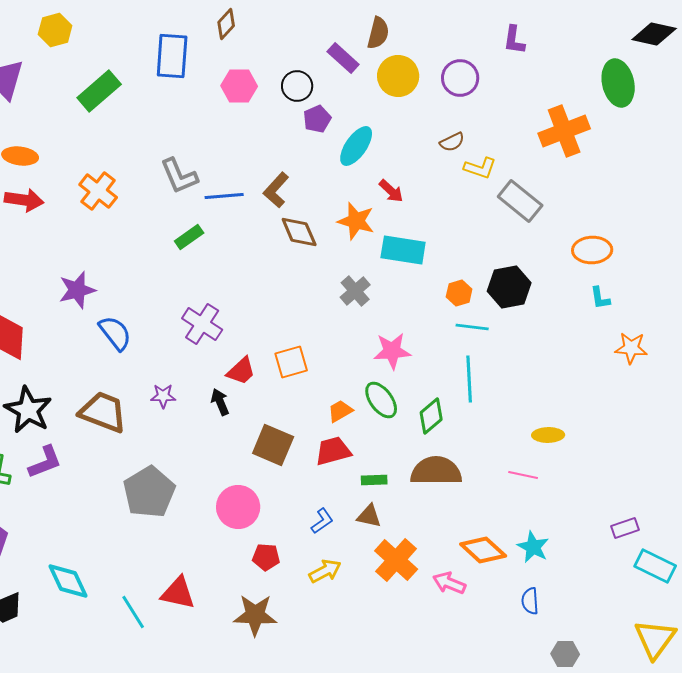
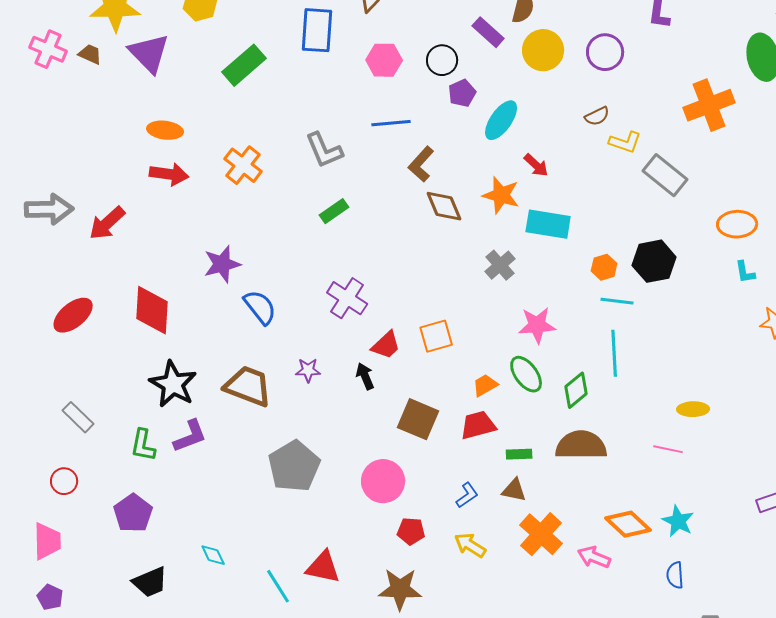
blue line: (224, 196) -> (391, 123), moved
yellow arrow: (325, 571) -> (470, 545), turned -120
cyan diamond: (68, 581) -> (213, 555), size x0.6

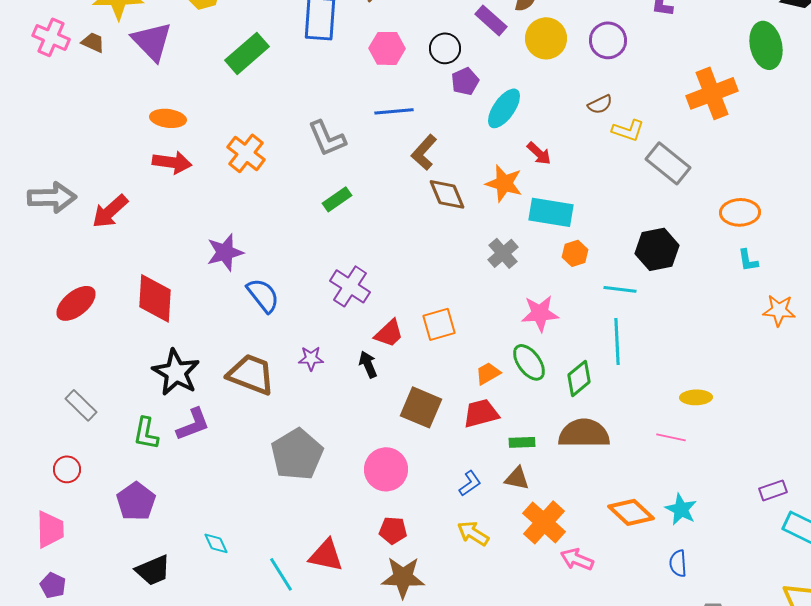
orange hexagon: (604, 267) -> (575, 253), moved
red pentagon: (411, 531) -> (393, 530), moved
pink arrow: (594, 557) -> (577, 559), moved

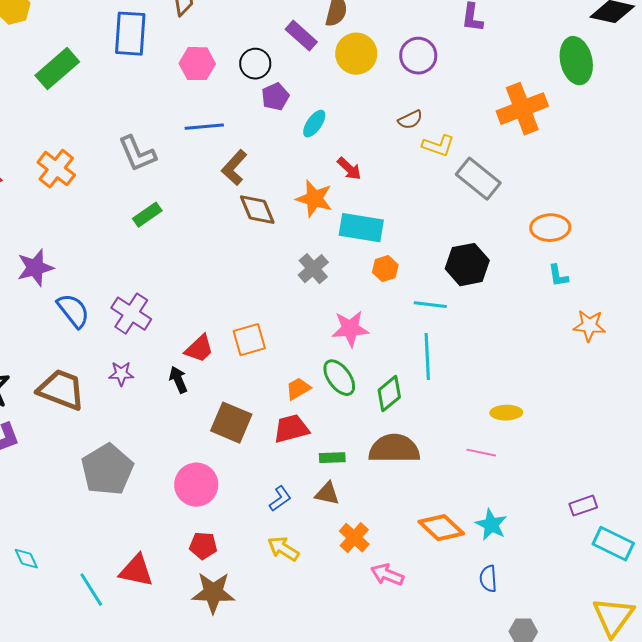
cyan ellipse: (504, 108) -> (314, 124), size x0.7
purple cross: (350, 286) -> (131, 314), moved
orange cross: (544, 522) -> (354, 538), size x0.7

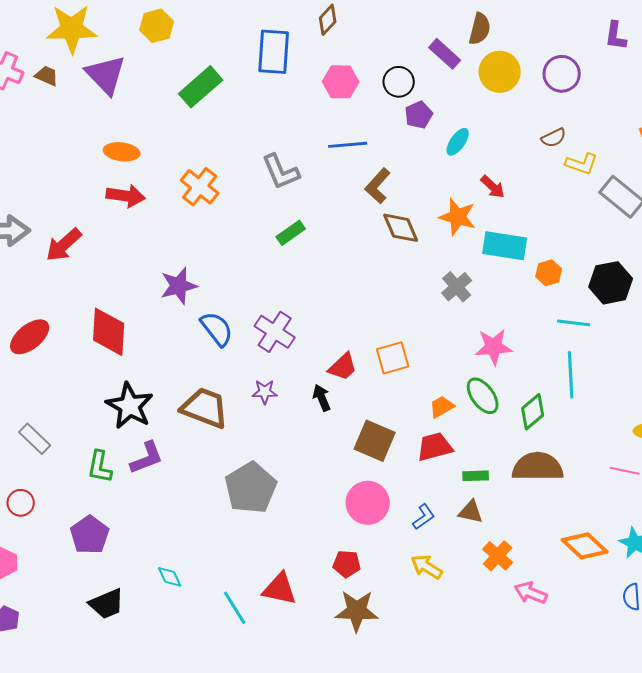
orange hexagon: (385, 269) -> (549, 273), moved
pink circle: (196, 485) -> (368, 503), moved

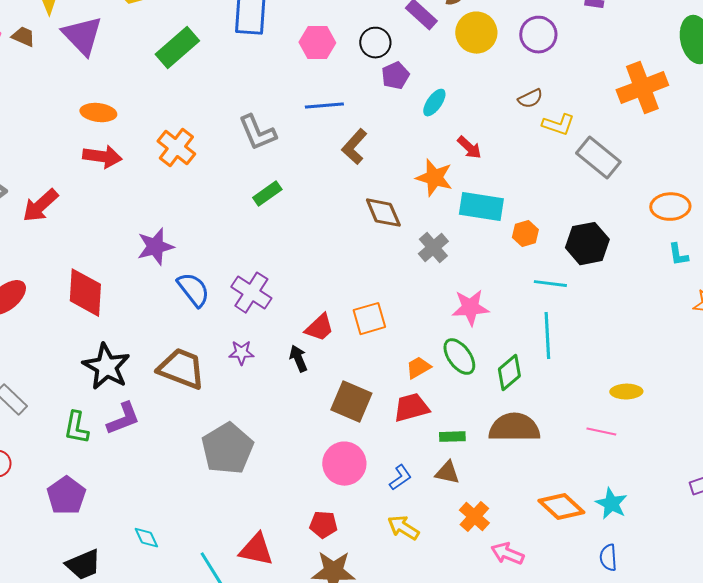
brown diamond: (401, 228) -> (383, 213), moved

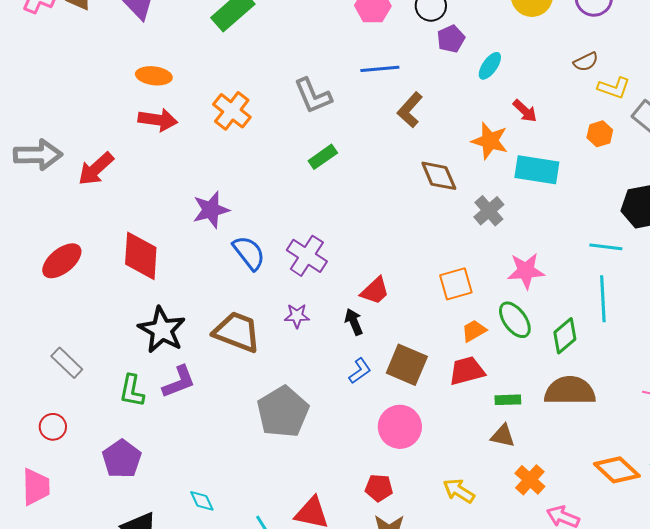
orange hexagon: (525, 234) -> (600, 134), moved
orange square: (369, 319) -> (456, 284), moved
blue L-shape: (400, 478) -> (360, 371), moved

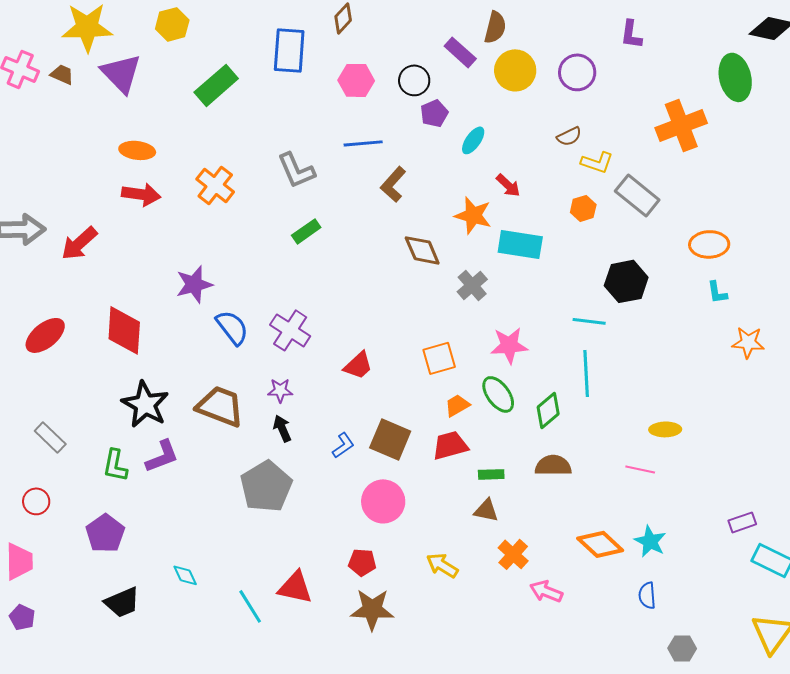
black arrow: (354, 322) -> (282, 428), moved
brown semicircle: (570, 391) -> (553, 465), size x0.7

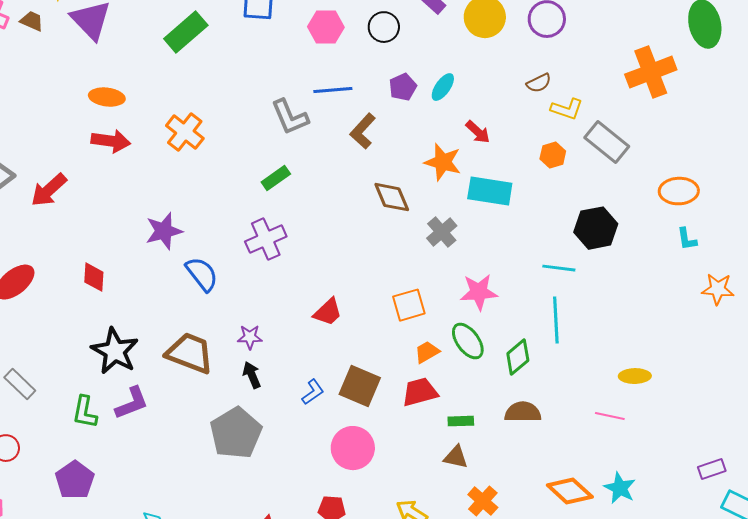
purple pentagon: (434, 113) -> (403, 87), moved
gray L-shape: (296, 170) -> (290, 117), moved
red diamond: (124, 330) -> (94, 277), size x0.6
purple cross: (290, 330) -> (266, 239), moved, turned 33

